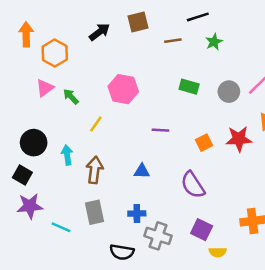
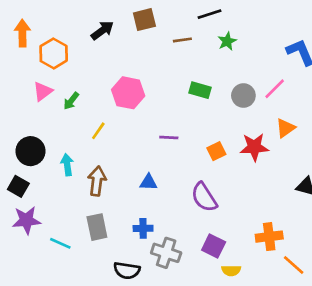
green arrow: (71, 97) -> (71, 101), turned -98

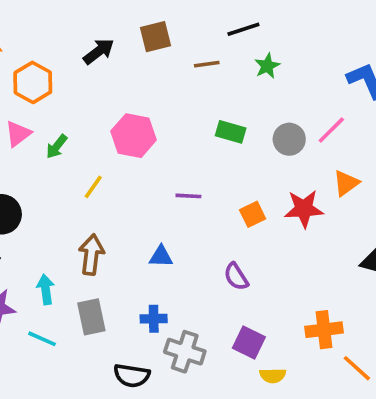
cyan arrow: (67, 165) -> (46, 289), moved
purple semicircle: (204, 197) -> (236, 277), size x0.7

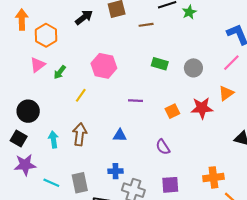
green star: (267, 66) -> (189, 12), moved
pink line: (331, 130) -> (231, 63), moved
cyan arrow: (46, 289) -> (53, 140), moved
gray rectangle: (91, 317) -> (80, 183), moved
purple square: (249, 343) -> (170, 185), turned -30

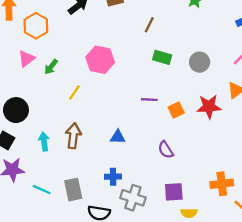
brown line: (146, 25) -> (149, 25), moved, turned -56
purple line: (136, 101) -> (149, 100), moved

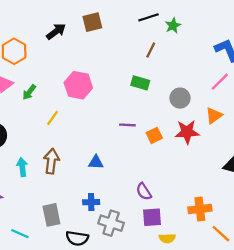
brown line: (149, 25) -> (151, 50), moved
gray circle: (200, 62) -> (180, 98), moved
purple semicircle: (166, 150) -> (144, 192), moved
cyan line: (42, 190) -> (20, 234), moved

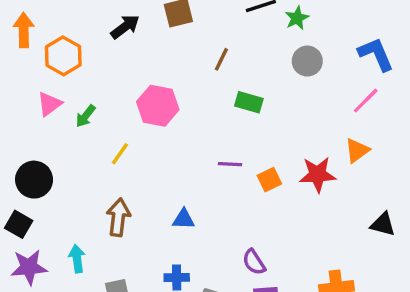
brown line: (151, 50) -> (221, 59), moved
gray circle: (180, 98) -> (307, 61), moved
cyan arrow: (22, 167) -> (77, 259), moved

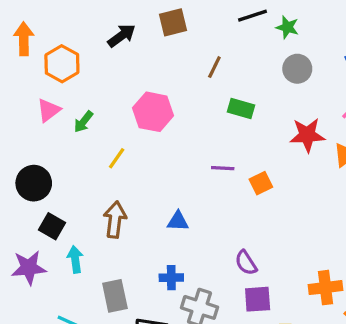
green star: (297, 18) -> (287, 27), turned -30
red star: (318, 174) -> (307, 135), moved
black square: (19, 224) -> (52, 226), moved

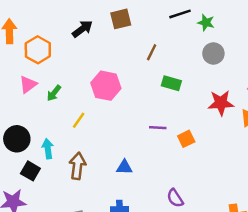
cyan arrow: (75, 259) -> (48, 149), moved

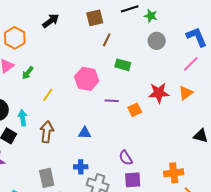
brown square: (121, 19) -> (95, 18), moved
pink hexagon: (106, 86) -> (87, 79), moved
red star: (221, 103) -> (159, 93), moved

